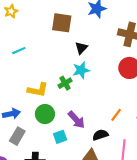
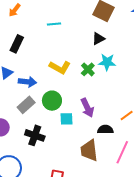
black triangle: (81, 48) -> (98, 39), moved
green cross: (65, 83) -> (88, 69), turned -32
green circle: (45, 114) -> (52, 101), moved

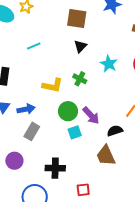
cyan star: (107, 62) -> (109, 64), moved, turned -30
green circle: (52, 101) -> (68, 111), moved
black cross: (35, 135) -> (55, 168), moved

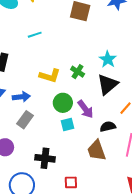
black triangle: (80, 46) -> (108, 84), moved, size x1.6

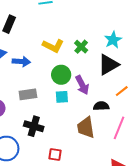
gray rectangle: (25, 120) -> (28, 94), moved, turned 36

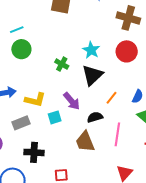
yellow L-shape: (53, 46) -> (35, 100), moved
green circle: (61, 75) -> (21, 49), moved

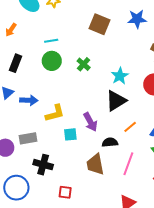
green cross: (62, 64) -> (84, 64), moved
yellow L-shape: (35, 100) -> (55, 113), turned -40
gray rectangle: (21, 123) -> (28, 138), moved

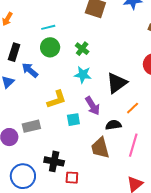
cyan star: (120, 76) -> (83, 75), moved, turned -30
blue arrow: (29, 100) -> (30, 70), moved, turned -138
black cross: (43, 165) -> (54, 161), moved

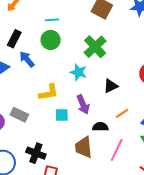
green cross: (82, 49) -> (95, 47), moved, size x1.6
black triangle: (117, 83) -> (111, 86), size x0.7
gray rectangle: (31, 126) -> (19, 115), turned 30

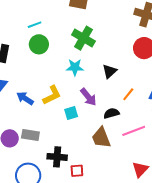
blue arrow: (27, 59) -> (25, 98), moved
gray rectangle: (19, 115) -> (30, 135), moved
pink line: (117, 150) -> (134, 131), turned 60

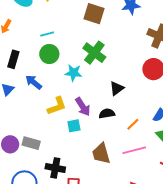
cyan star: (75, 67) -> (73, 73), moved
orange line: (128, 94) -> (133, 124), moved
purple arrow: (88, 97) -> (83, 107), moved
blue arrow: (25, 98) -> (34, 82), moved
black semicircle: (111, 113) -> (107, 113), moved

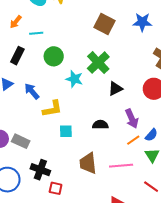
cyan line: (47, 34) -> (36, 33), moved
blue arrow: (34, 82) -> (32, 91), moved
black triangle: (117, 88) -> (115, 89), moved
purple arrow: (83, 107) -> (132, 119), moved
orange line: (133, 124) -> (133, 140), moved

